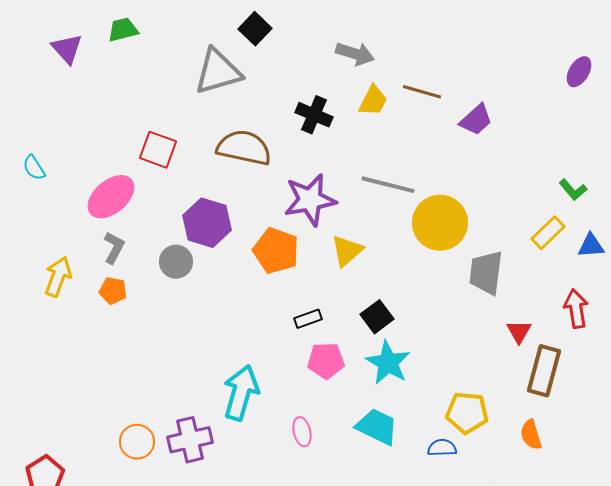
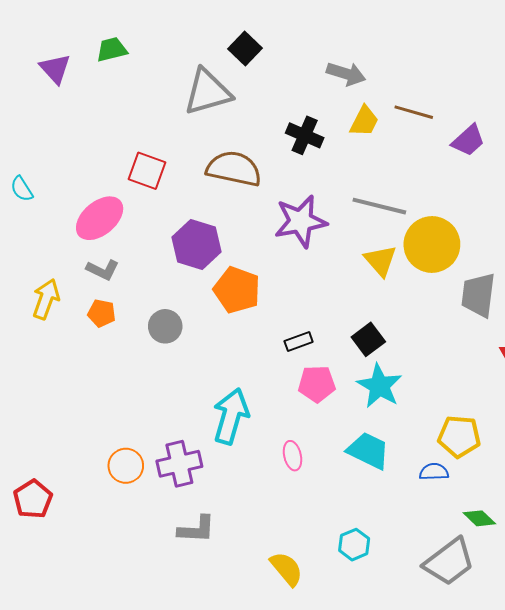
gray L-shape: (114, 248) -> (103, 270), turned 88
orange pentagon: (276, 251) -> (237, 290), moved
yellow triangle: (347, 251) -> (380, 261), moved, turned -30
gray circle: (176, 262) -> (165, 326), moved

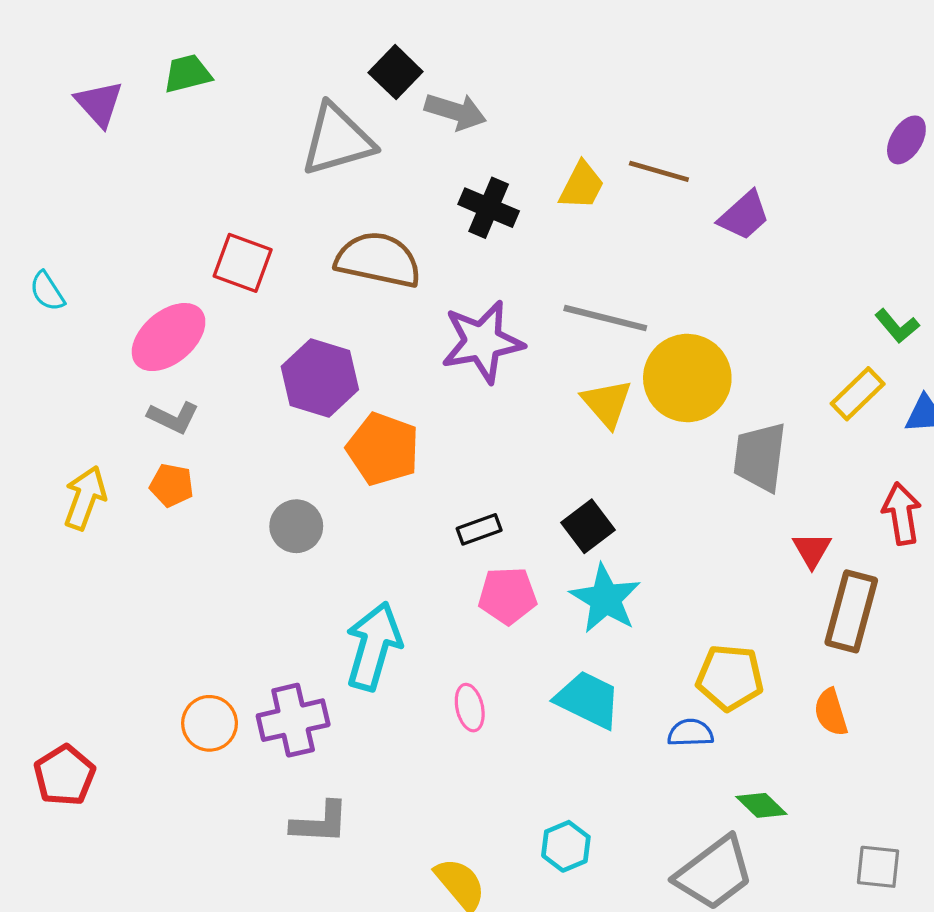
gray arrow: (346, 74) -> (456, 112), moved
yellow arrow: (46, 299) -> (85, 498), moved
gray circle: (165, 326) -> (296, 526), moved

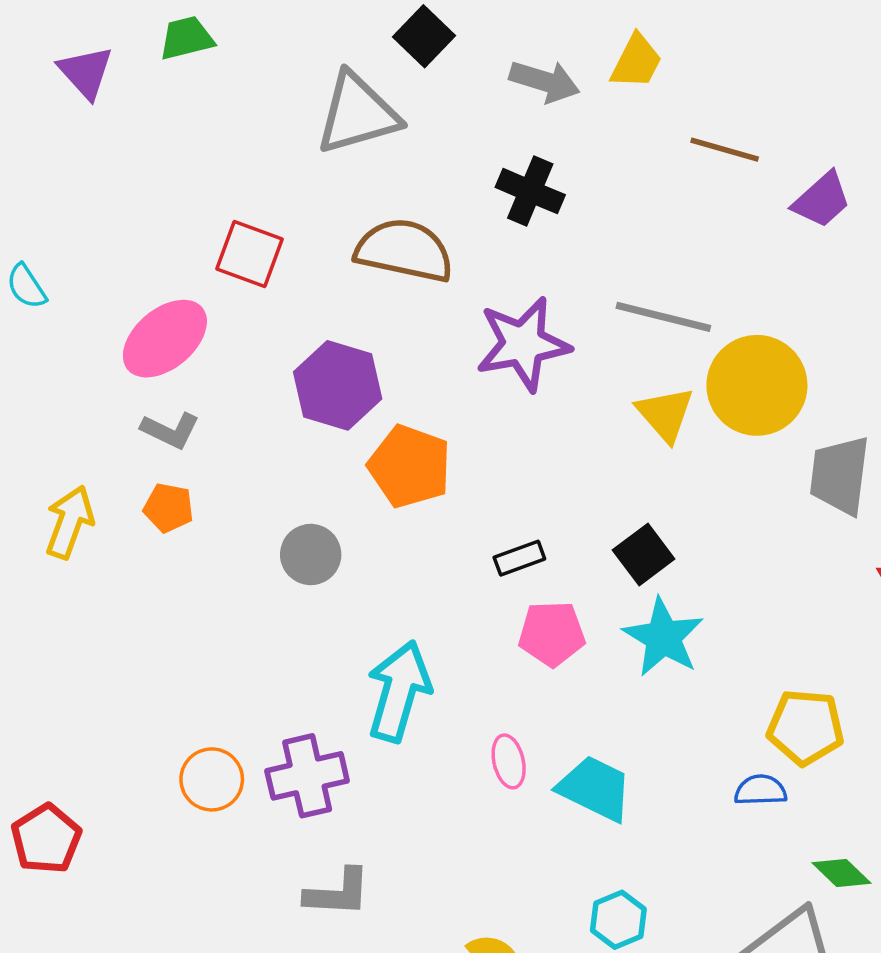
gray arrow: (456, 112) -> (545, 81), moved
yellow trapezoid: (582, 186) -> (636, 61), moved
cyan trapezoid: (588, 700) -> (595, 788), moved

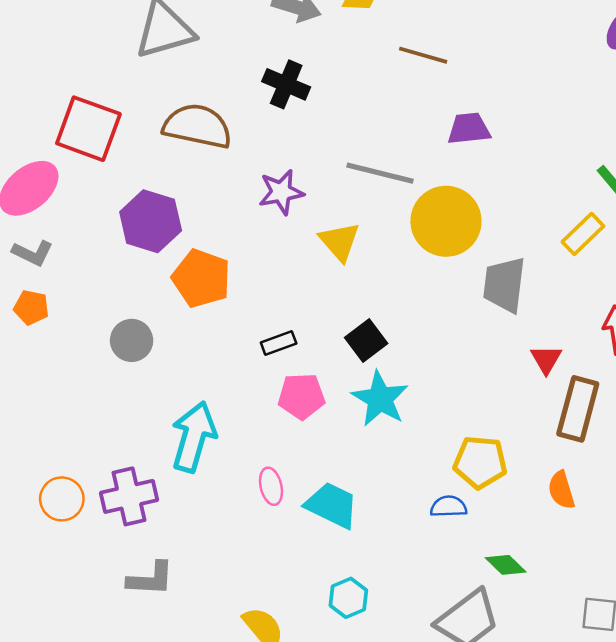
purple trapezoid: (822, 200) -> (469, 129), moved, turned -144
red square: (249, 254) -> (88, 129), size x1.4
purple star: (523, 344) -> (281, 192), size x0.7
yellow triangle: (665, 414) -> (339, 242), moved

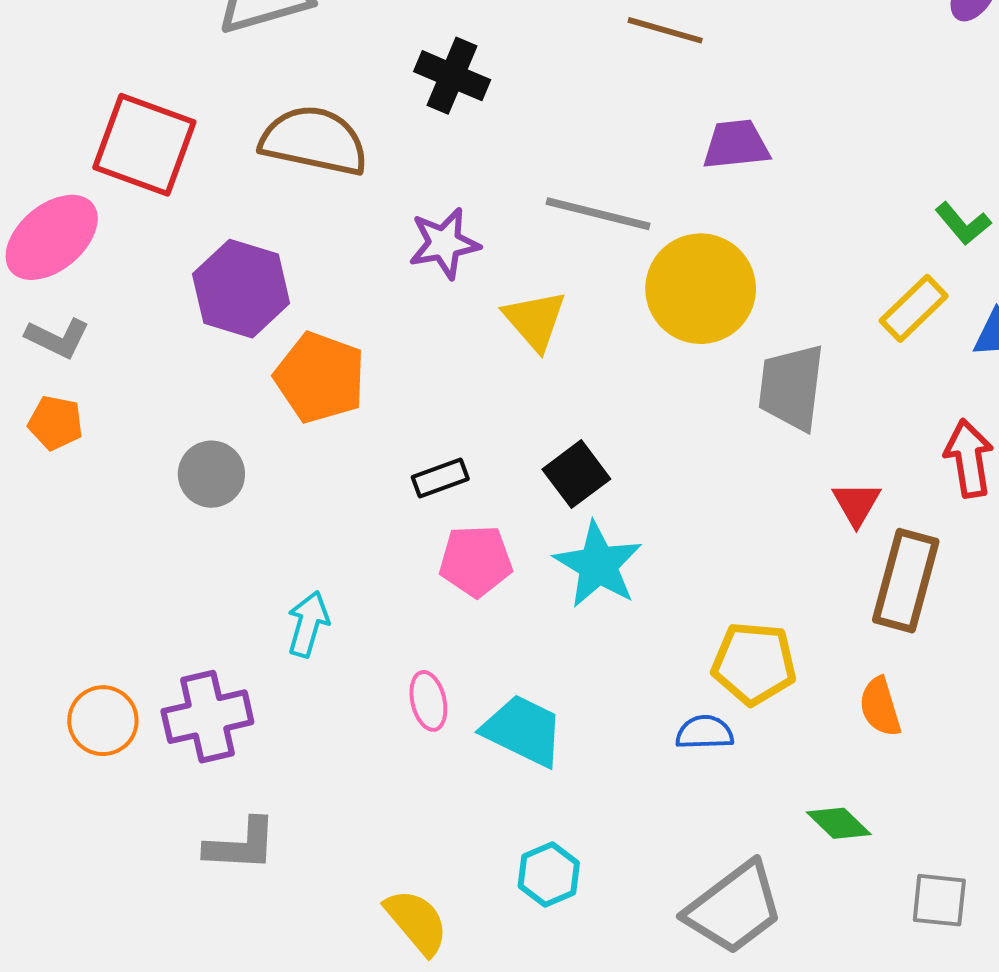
cyan arrow: (194, 437) -> (308, 624), size x0.6
green diamond: (506, 565) -> (839, 823), moved

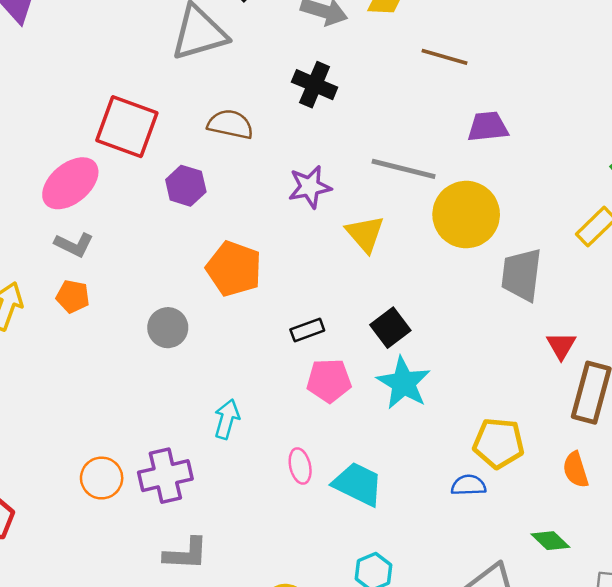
brown semicircle: (314, 141) -> (230, 124), size x0.7
purple hexagon: (241, 289) -> (186, 186), moved, size x0.7

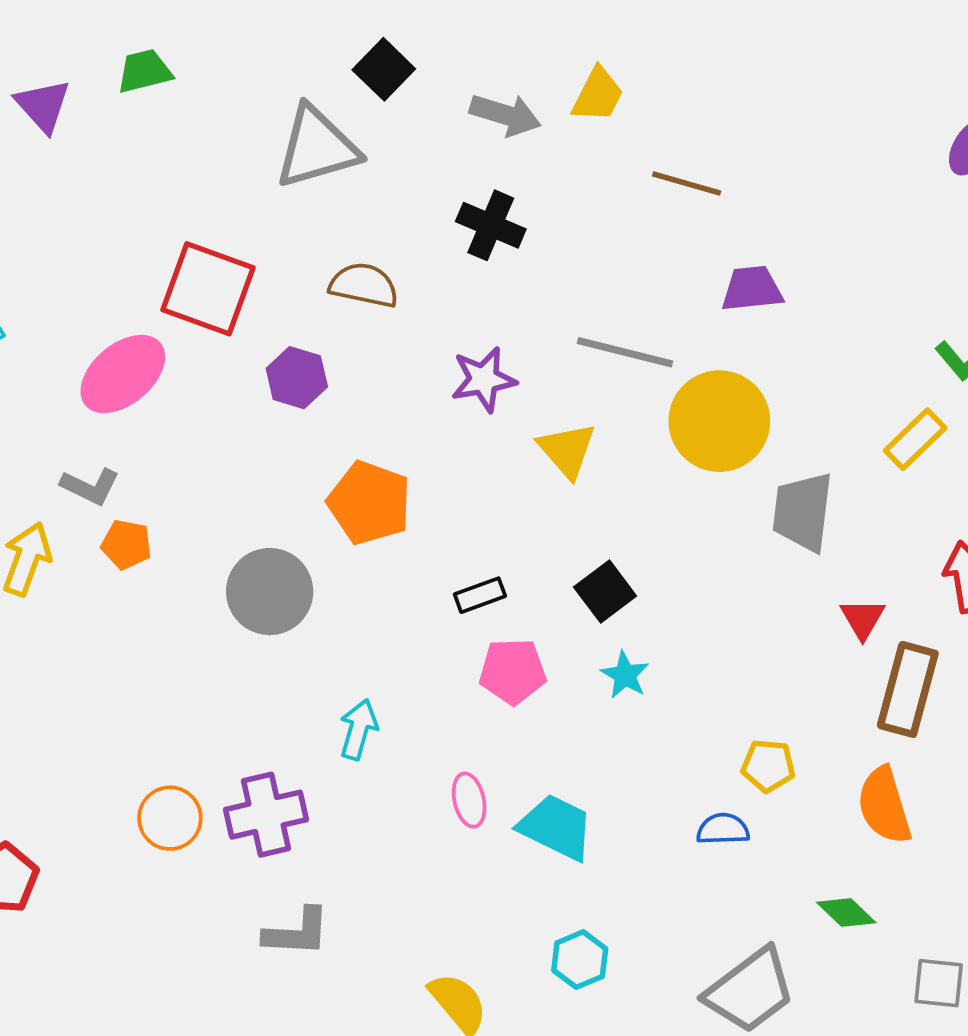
gray L-shape: (74, 245) -> (90, 486), moved
gray circle: (168, 328) -> (270, 592), size x1.4
cyan star: (404, 383) -> (625, 675), size x0.6
yellow pentagon: (499, 443) -> (768, 766), size x0.7
orange semicircle: (576, 470) -> (884, 805), size x1.4

